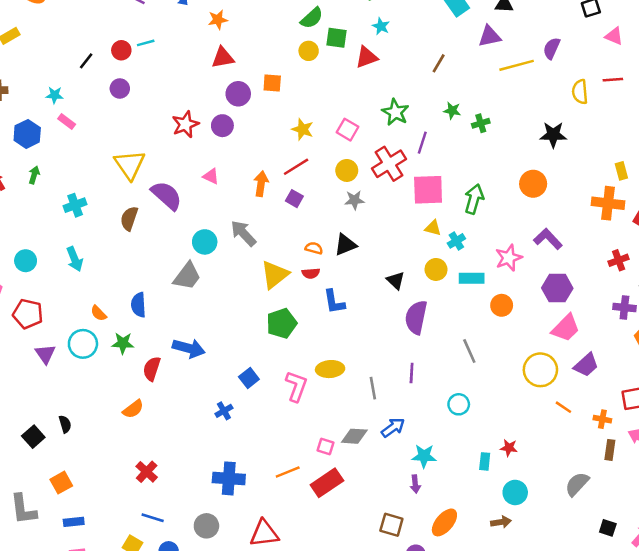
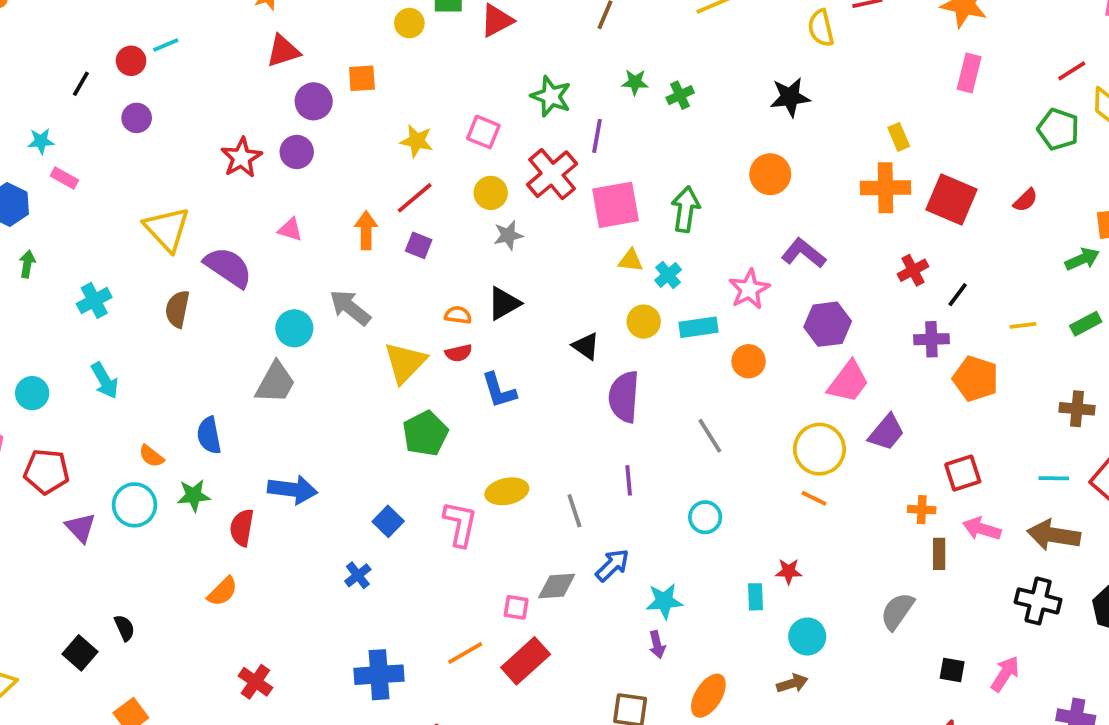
orange line: (563, 407) -> (814, 498), moved

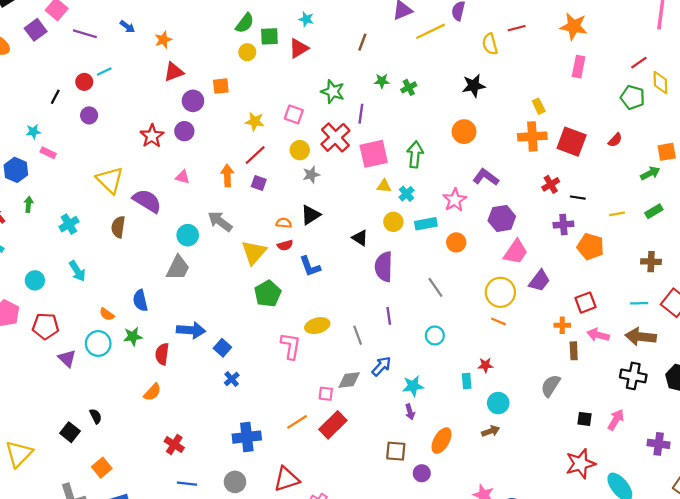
black line: (958, 295) -> (578, 198), turned 64
blue square: (388, 521) -> (222, 348), moved

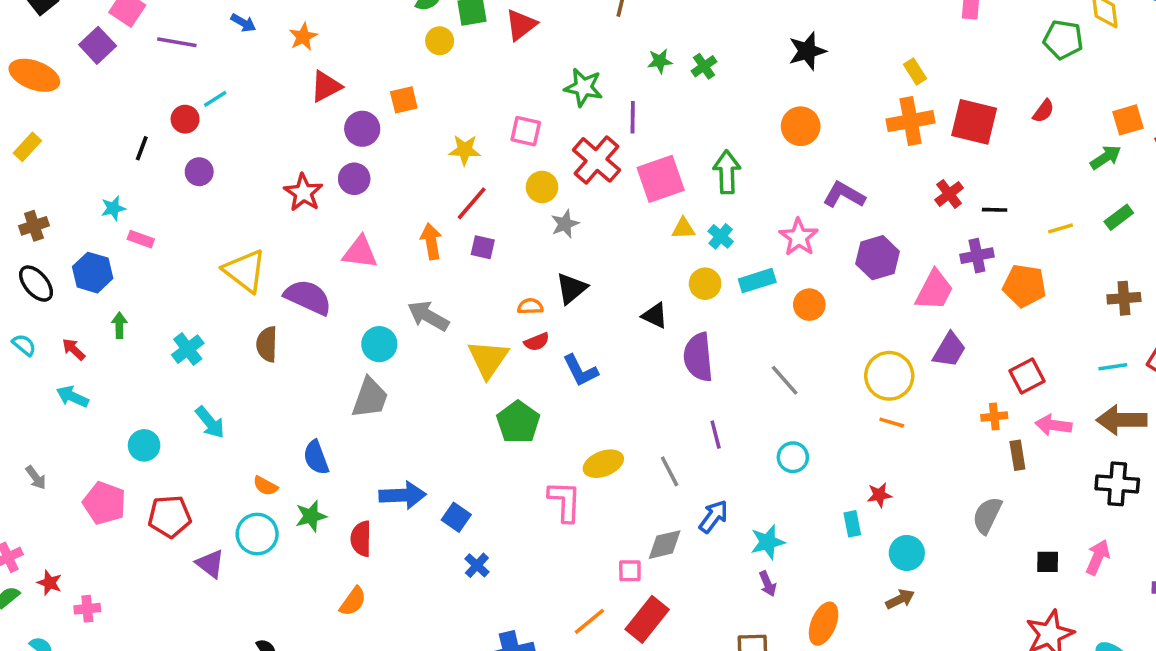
pink triangle: (183, 177) -> (360, 252), size x1.5
pink trapezoid: (516, 252) -> (934, 290), moved

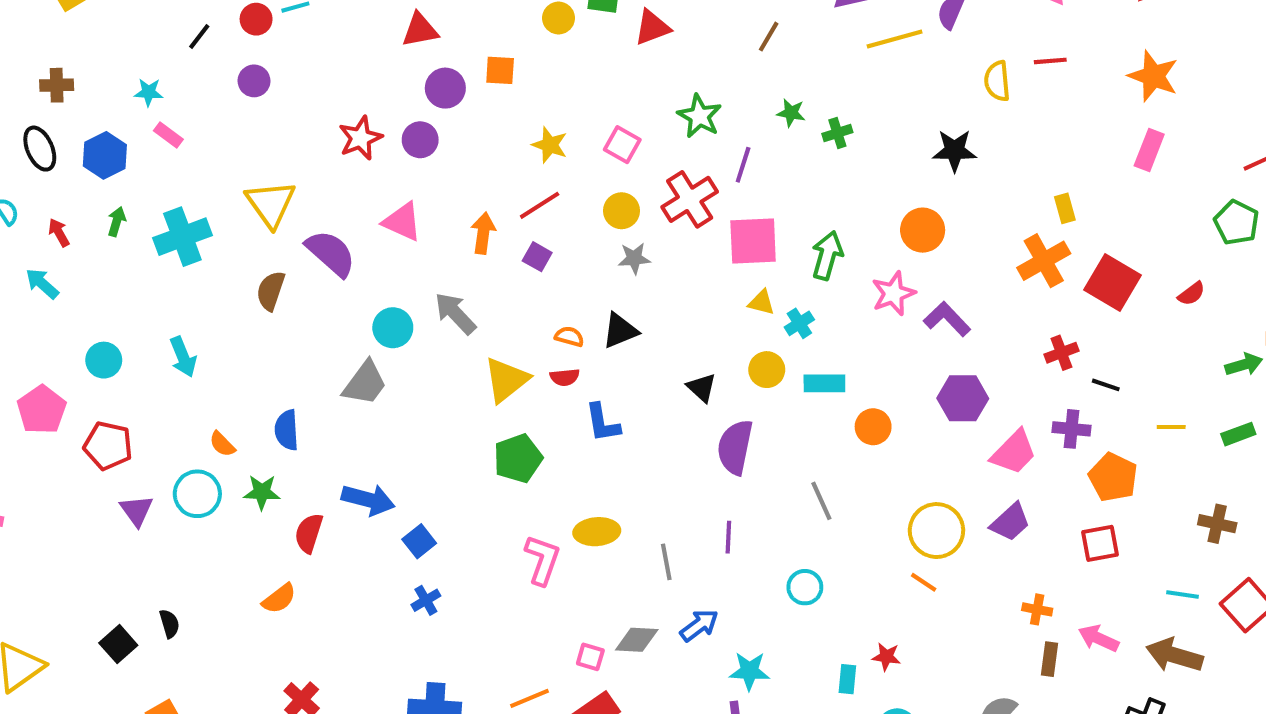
orange cross: (911, 121) -> (1044, 261), turned -36
pink star: (799, 237) -> (893, 293), moved
cyan cross: (188, 349) -> (182, 237), moved, size x1.5
red square: (1027, 376) -> (1100, 543), moved

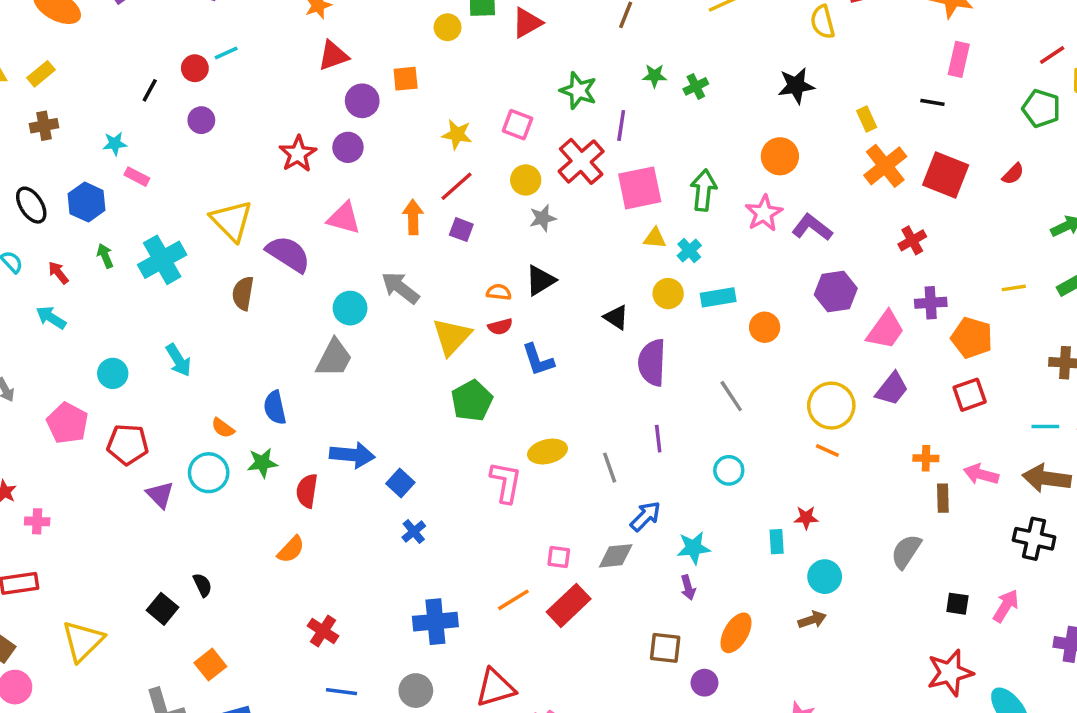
brown cross: (57, 85) -> (44, 126), moved
yellow rectangle: (1065, 208) -> (867, 119), moved
green arrow: (117, 221) -> (105, 256), turned -30
black line: (1106, 385) -> (932, 102), moved
gray diamond: (637, 640) -> (616, 556), moved

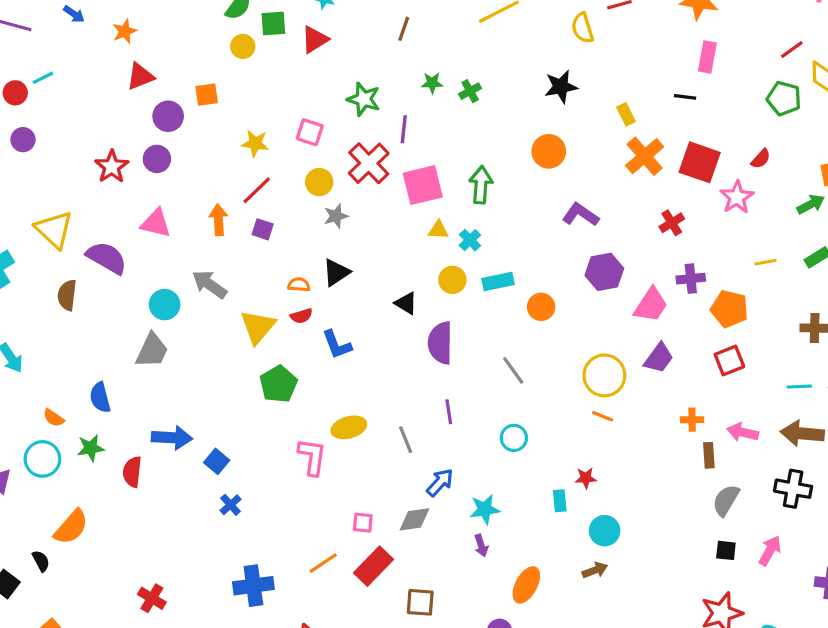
pink star: (764, 213) -> (737, 197), moved
orange semicircle: (291, 549) -> (71, 527), moved, size x1.4
gray semicircle: (906, 551) -> (726, 500), moved
brown square: (665, 648) -> (420, 602), moved

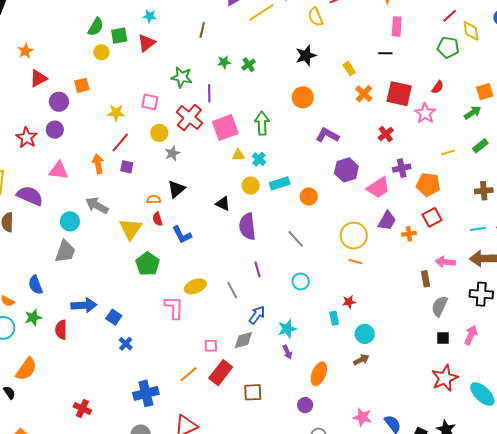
orange cross: (645, 156) -> (364, 94), size x0.7
pink trapezoid: (651, 305) -> (378, 188), turned 30
red semicircle: (301, 316) -> (157, 219), turned 96
orange cross: (692, 420) -> (409, 234), moved

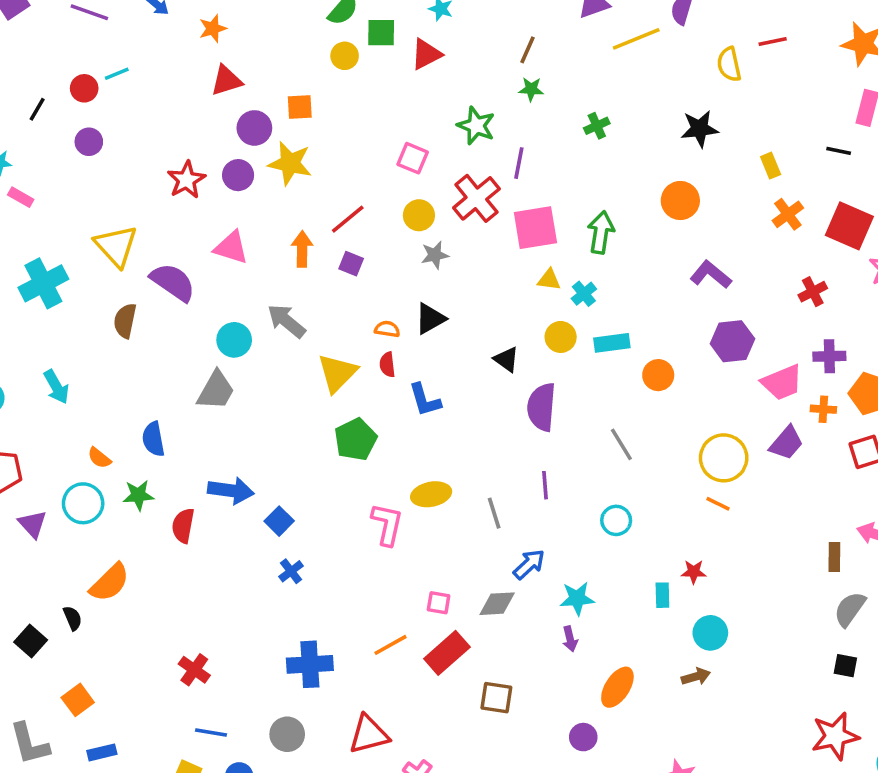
green star: (224, 62) -> (531, 89), moved
yellow star: (116, 113) -> (290, 163), moved, size x1.4
orange cross: (409, 234) -> (823, 409), moved

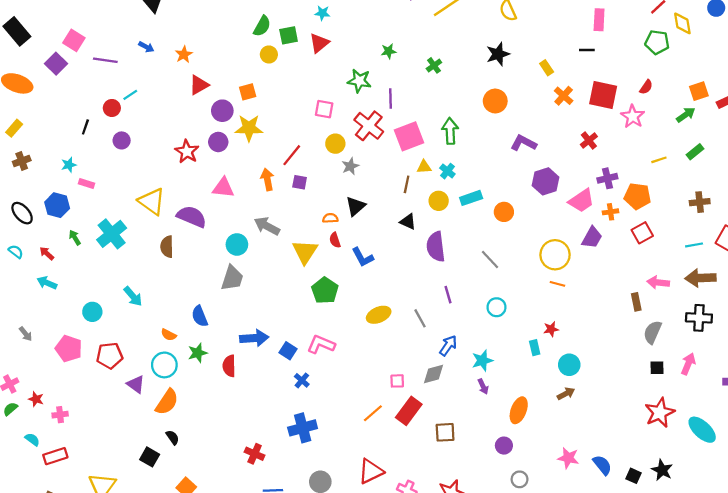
brown line: (528, 50) -> (407, 184), moved
pink L-shape: (387, 524) -> (321, 344), moved, turned -68
orange semicircle: (110, 583) -> (167, 402), moved
blue cross: (310, 664) -> (303, 428), moved

